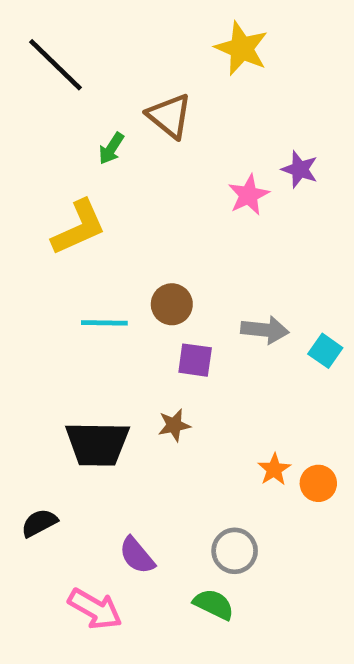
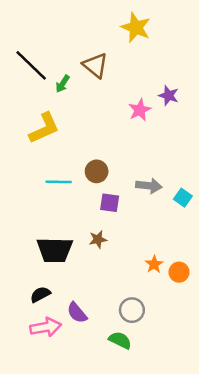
black line: (55, 65) -> (31, 65), moved
black semicircle: (39, 523) -> (40, 294), moved
pink arrow: (95, 609) -> (46, 327), moved, turned -40

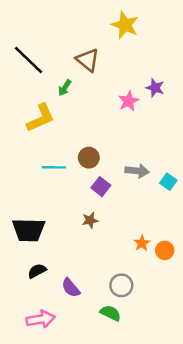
green arrow: (63, 84) -> (65, 88), moved
purple square: (110, 203) -> (101, 187), turned 30
black trapezoid: (55, 250) -> (29, 230), moved
pink arrow: (46, 327) -> (41, 319), moved

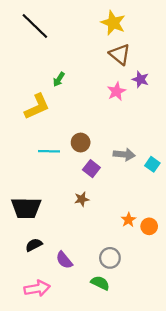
black line: (29, 60) -> (35, 26), moved
brown triangle: (88, 60) -> (120, 54), moved

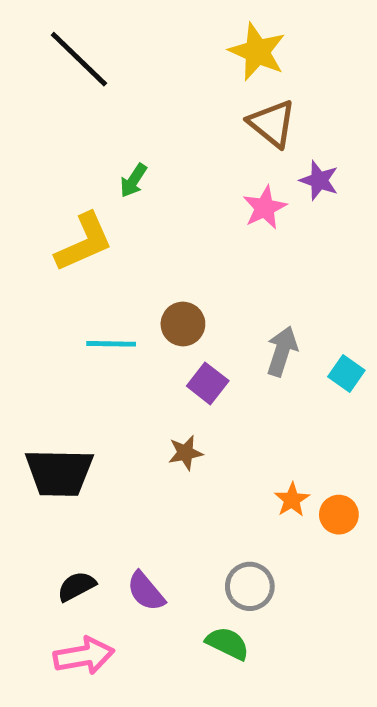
gray arrow: (124, 154) -> (282, 351), turned -78
black semicircle: (34, 245) -> (77, 586), moved

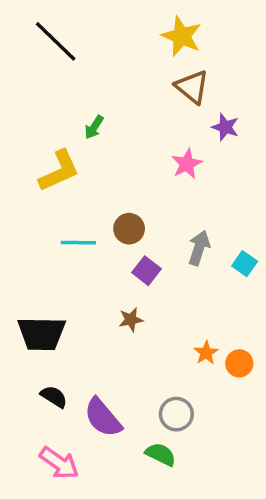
pink star: (265, 208) -> (187, 164), moved
black semicircle: (77, 586) -> (54, 397), moved, turned 60
purple semicircle: (146, 591) -> (103, 418), size x1.4
pink arrow: (84, 656) -> (59, 463), turned 45

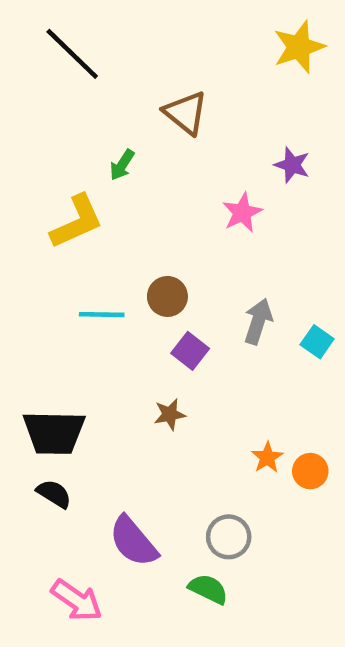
yellow star: (182, 36) -> (299, 47), moved, turned 30
brown triangle: (192, 87) -> (186, 113), moved
black semicircle: (54, 397) -> (54, 494), moved

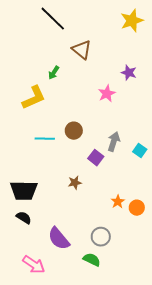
black line: (72, 54) -> (53, 19), moved
purple square: (190, 351) -> (96, 158), moved

